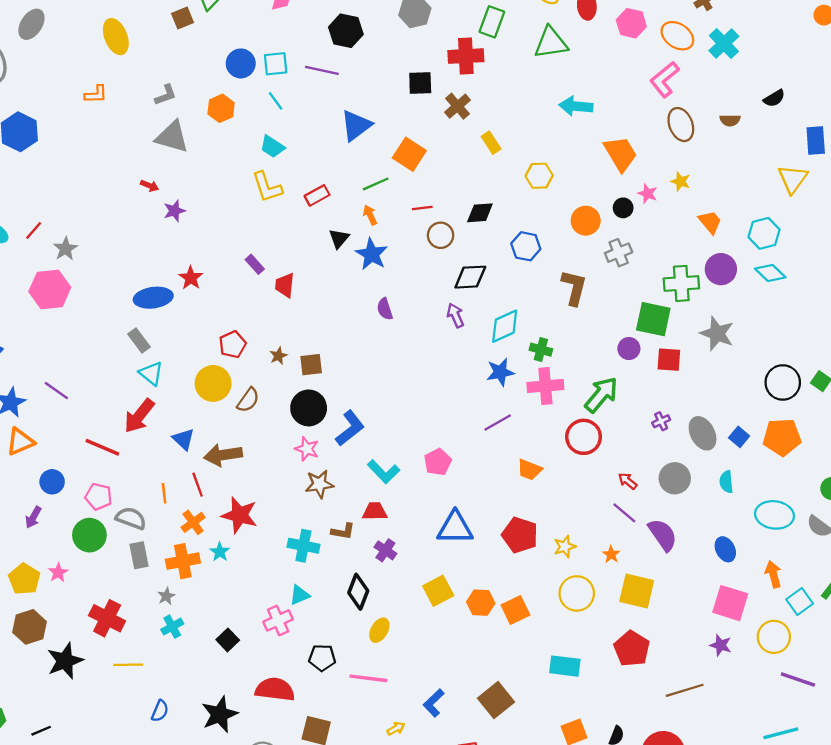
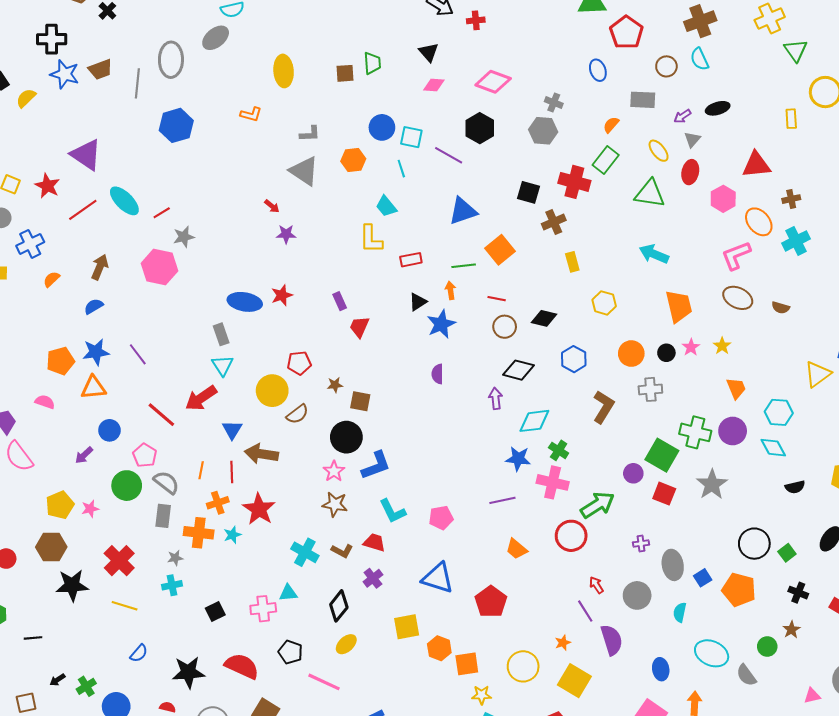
black semicircle: (774, 98) -> (795, 487), moved
brown ellipse: (681, 125) -> (738, 298), turned -60
yellow star: (565, 547) -> (482, 695), moved

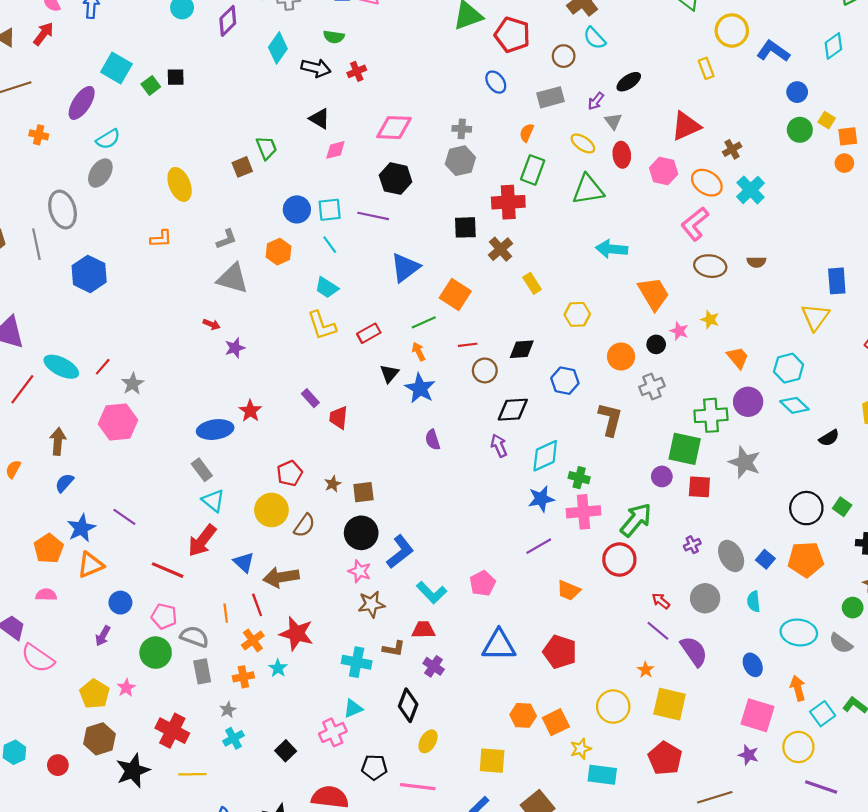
orange cross: (199, 533) -> (243, 677), size x0.7
yellow square: (407, 627) -> (492, 761), moved, turned 32

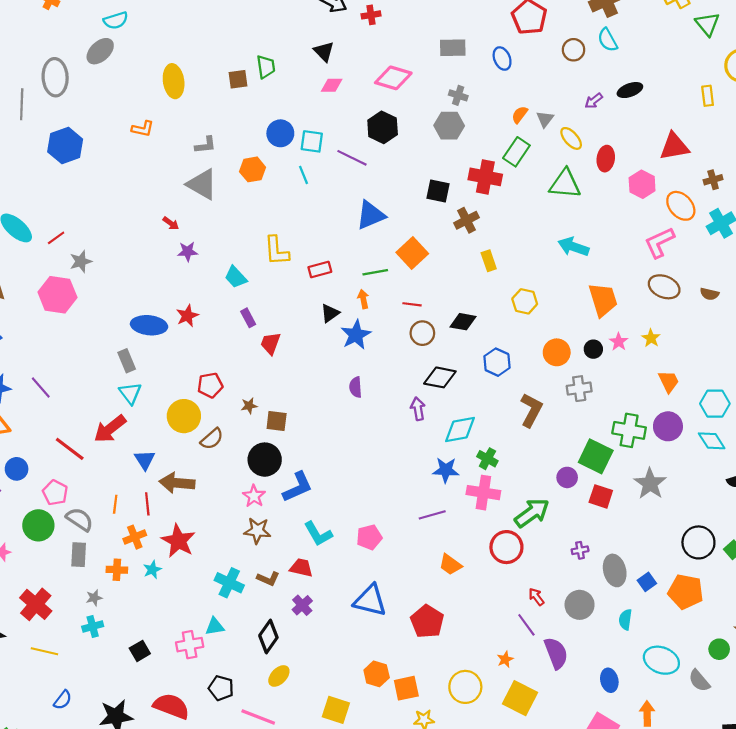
gray rectangle: (551, 97) -> (453, 48), moved
gray triangle: (613, 121) -> (545, 119), moved
cyan trapezoid: (327, 288) -> (236, 277), moved

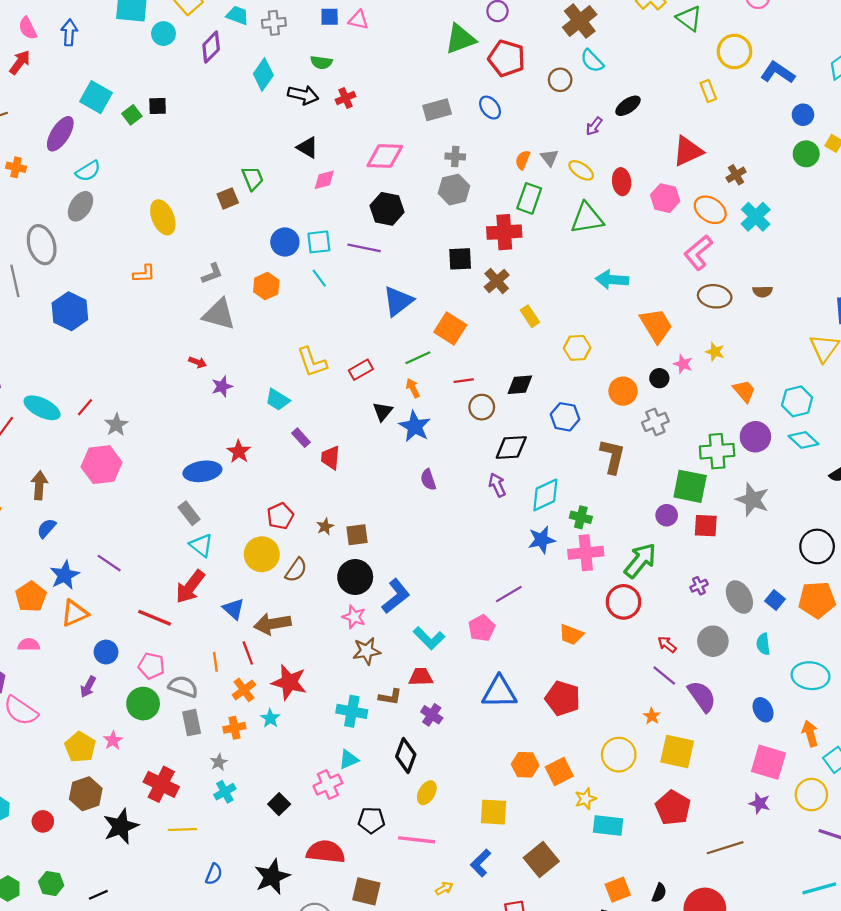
purple line: (432, 515) -> (509, 594), moved

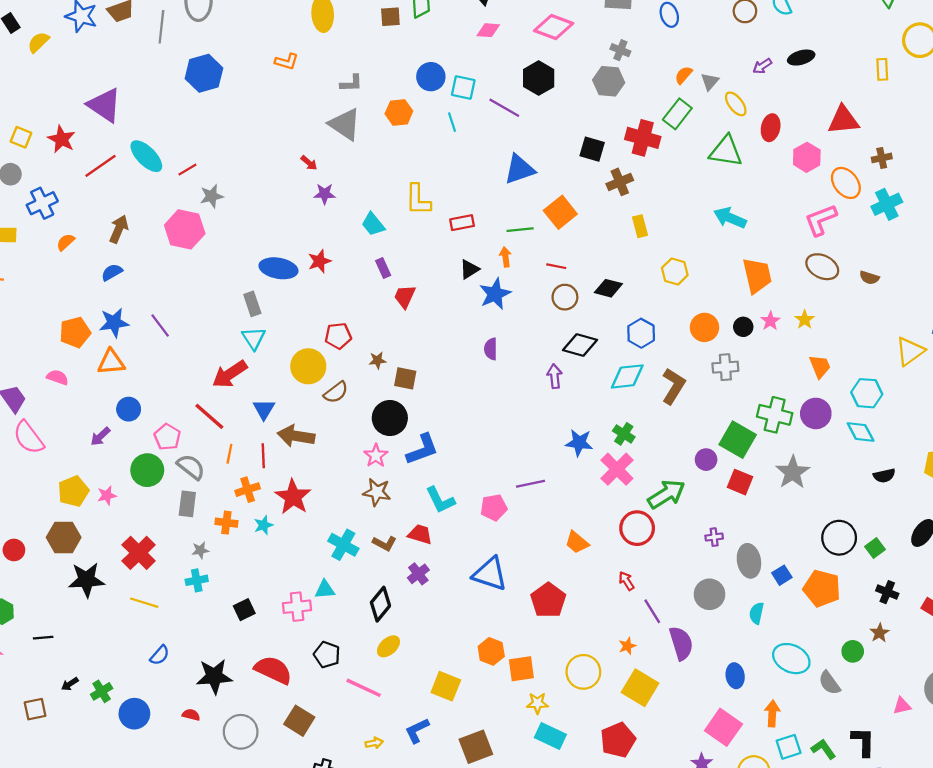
cyan diamond: (545, 495) -> (627, 376), moved
pink cross: (586, 553) -> (617, 469), turned 32
red line: (155, 618) -> (209, 416), moved
red arrow: (667, 644) -> (626, 581), moved

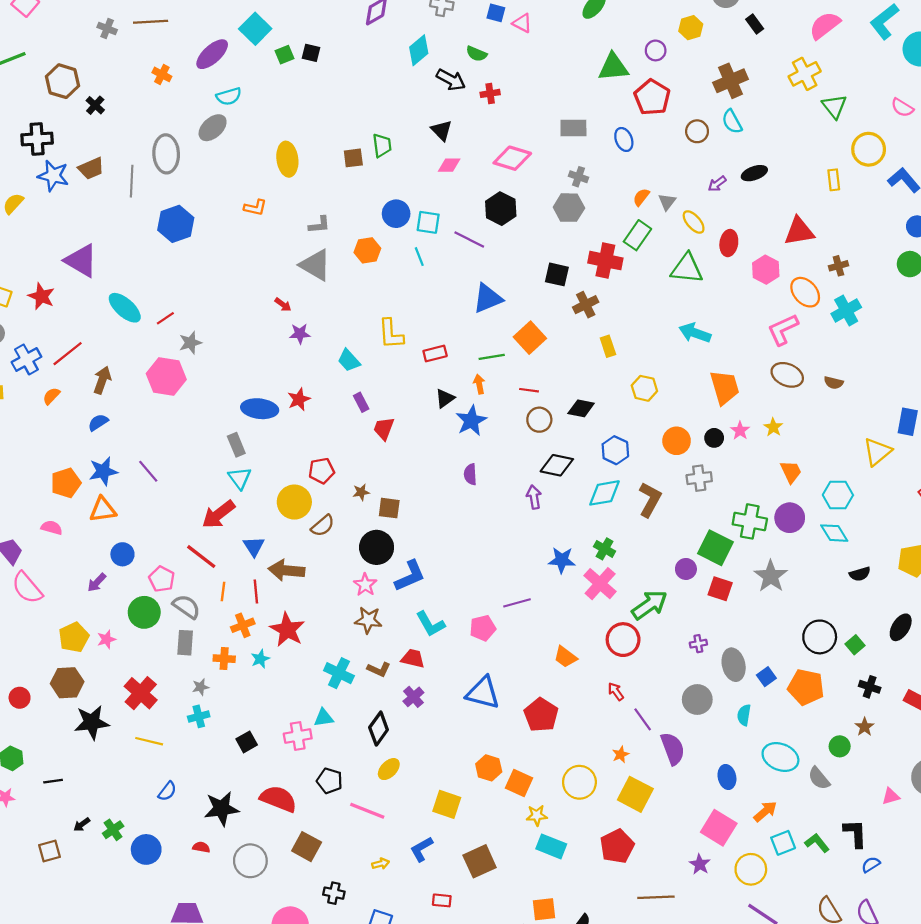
red line: (100, 166) -> (68, 354), moved
orange square: (521, 669) -> (519, 783), turned 36
orange arrow: (772, 713) -> (765, 811), turned 50

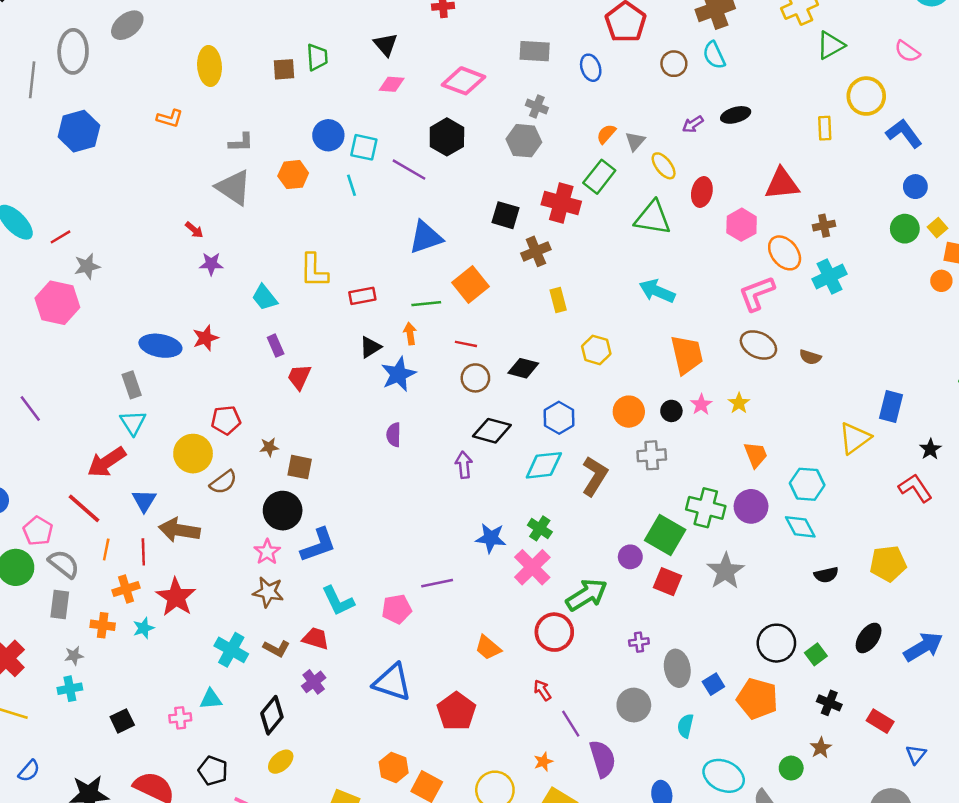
green triangle: (834, 106) -> (831, 45), turned 36
pink cross: (298, 736) -> (180, 718), size x0.7

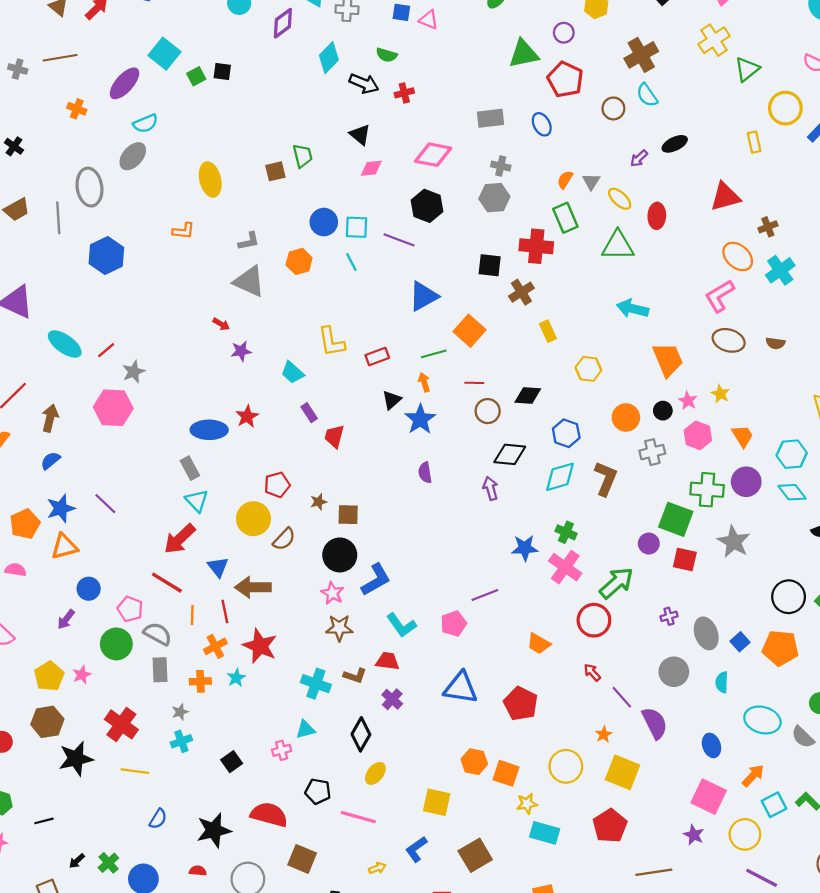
green rectangle: (599, 177) -> (565, 218), turned -52
pink hexagon: (742, 225) -> (698, 435), moved

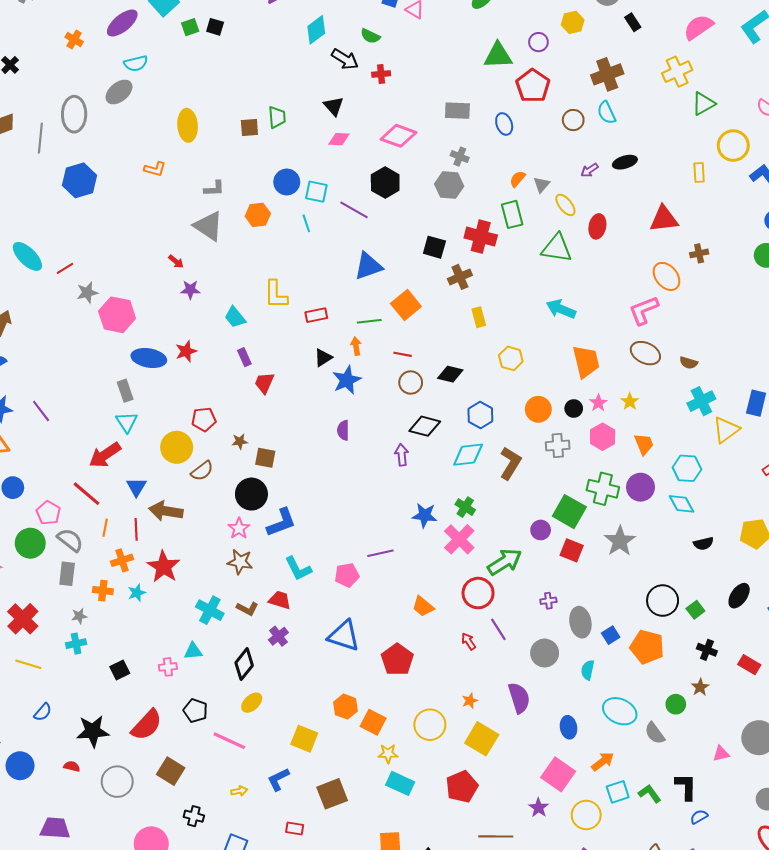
cyan cross: (780, 270) -> (701, 401), moved
pink hexagon: (113, 408) -> (117, 315), moved
purple line: (622, 697) -> (498, 629), moved
red semicircle: (269, 815) -> (147, 725), turned 108

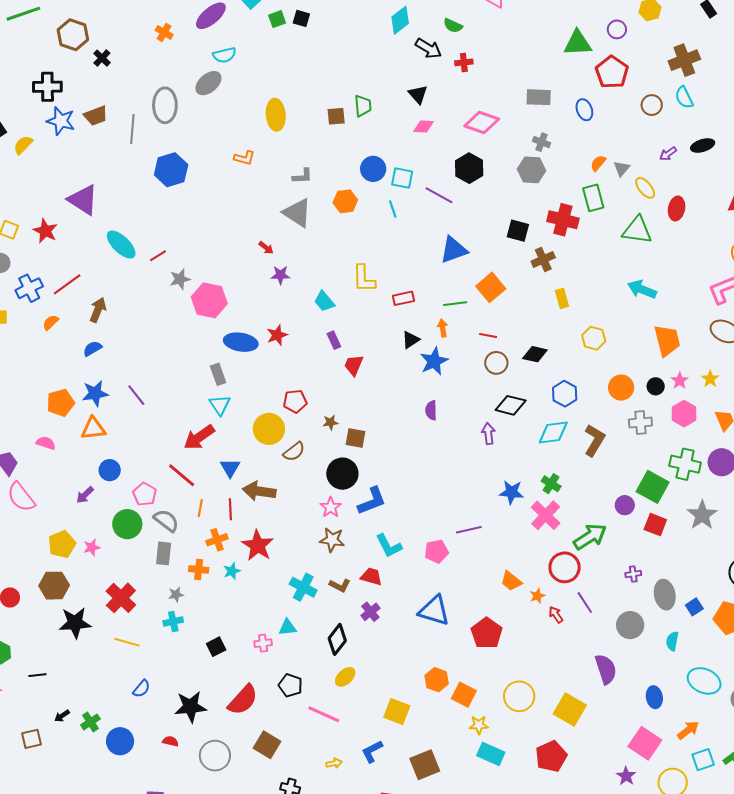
orange star: (470, 701) -> (537, 596), moved

